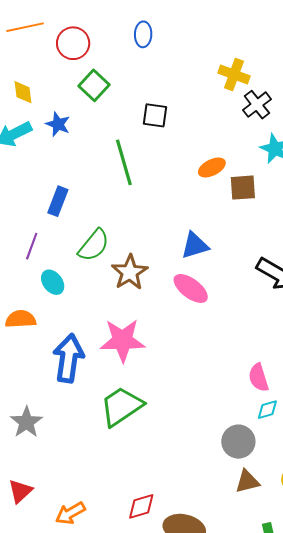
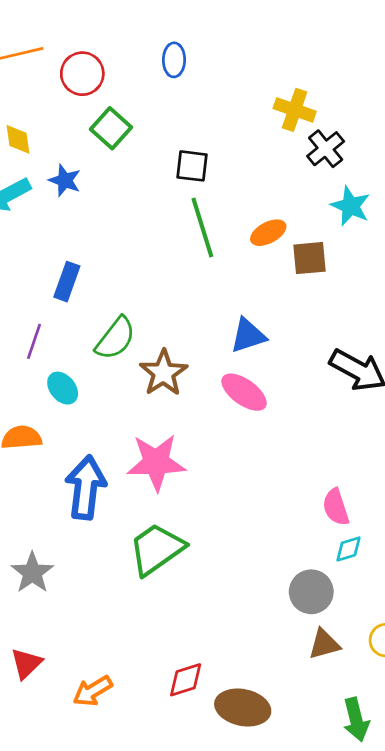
green line: (124, 162) -> (202, 227), moved

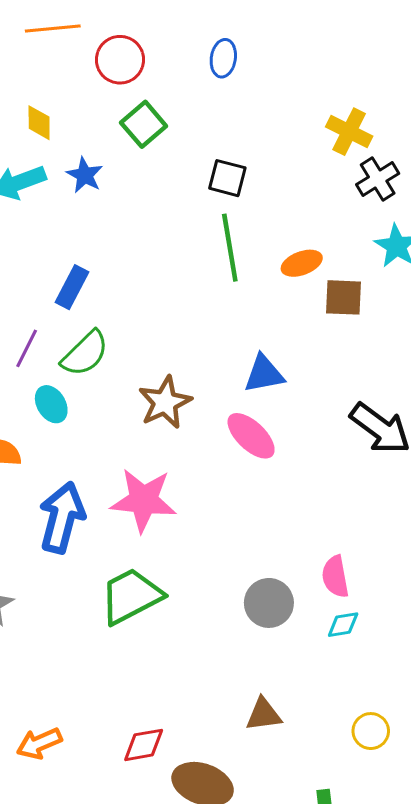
green semicircle: (115, 338) -> (85, 354), moved
gray circle: (311, 592) -> (269, 603), moved
brown triangle: (324, 644) -> (264, 714), moved

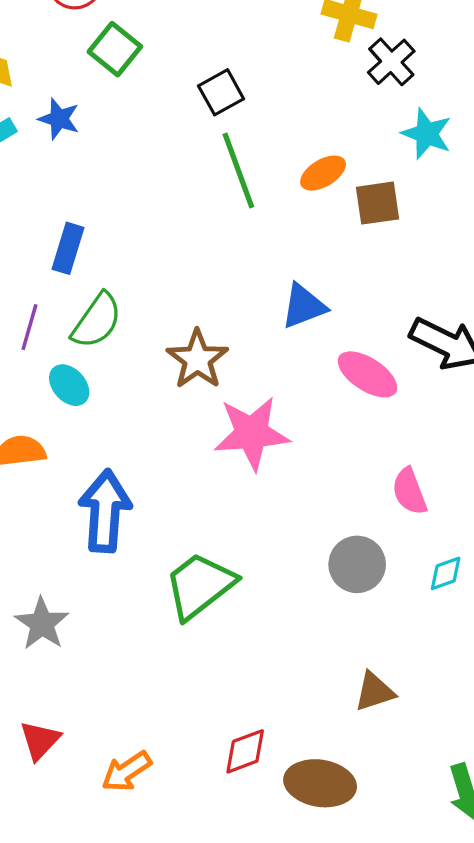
black square: (227, 178) -> (221, 92), turned -33
pink ellipse: (251, 436) -> (368, 374), moved
pink star: (143, 500) -> (252, 433), moved
pink semicircle: (335, 577) -> (409, 491), moved

